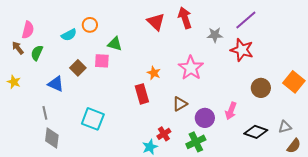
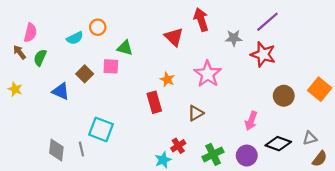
red triangle: (156, 22) -> (174, 37), moved
gray line: (45, 113) -> (81, 149), moved
purple circle: (205, 118) -> (247, 156), moved

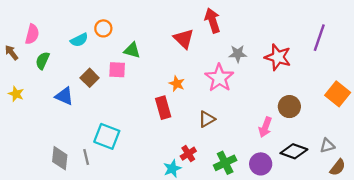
purple line: (267, 22) -> (319, 38), moved, turned -30
gray star: (234, 38) -> (238, 54), moved
brown arrow: (19, 52) -> (11, 53), moved
brown circle: (284, 96) -> (289, 107), moved

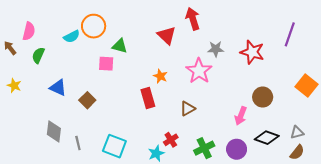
orange circle: (103, 28) -> (94, 26), size x1.5
brown square: (90, 78) -> (87, 100), moved
cyan square: (107, 136) -> (114, 146), moved
gray diamond: (60, 158) -> (54, 131), moved
brown semicircle: (338, 167) -> (297, 152), moved

